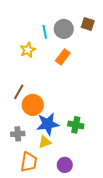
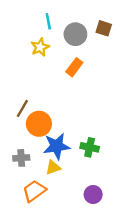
cyan line: (45, 32) -> (48, 21), moved
yellow star: (28, 50) -> (40, 47), moved
orange trapezoid: (29, 162) -> (34, 191), turned -135
purple circle: (65, 165) -> (93, 194), moved

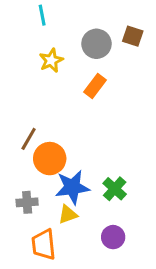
cyan line: (48, 21) -> (42, 15), moved
green cross: (90, 147) -> (115, 189), turned 30
orange trapezoid: (34, 191) -> (44, 245), turned -60
purple circle: (93, 194) -> (113, 237), moved

